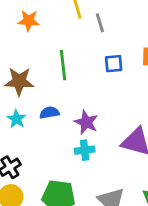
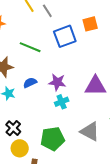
blue square: (114, 64) -> (65, 36), size x1.6
green line: (63, 65) -> (30, 47), turned -45

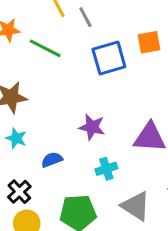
green line: (30, 47) -> (45, 48), moved
blue semicircle: (30, 83) -> (52, 160), moved
cyan cross: (62, 102) -> (106, 169), moved

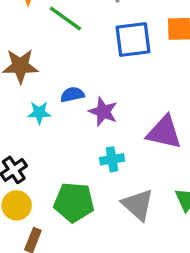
cyan star: (16, 138) -> (39, 113), moved, turned -30
blue semicircle: (52, 160) -> (72, 95), moved

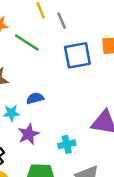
purple star: (103, 112) -> (28, 134), moved, turned 30

